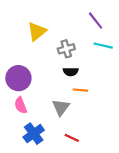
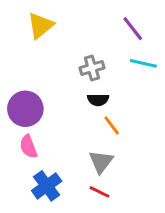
yellow triangle: (37, 31) -> (40, 26), moved
orange line: (80, 90) -> (112, 125), turned 48
gray triangle: (61, 107) -> (101, 162), moved

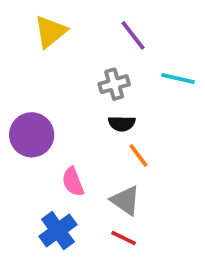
purple line: (133, 29) -> (133, 35), moved
pink semicircle: (28, 147) -> (73, 182), moved
gray triangle: (101, 162) -> (125, 200), turned -32

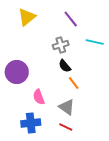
black semicircle: (122, 124) -> (65, 66), turned 48
blue cross: (58, 231) -> (31, 123), turned 30

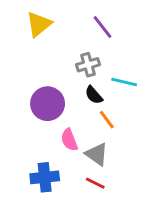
cyan line: (95, 42) -> (124, 82), moved
purple circle: (17, 72) -> (48, 104), moved
pink semicircle: (39, 97) -> (69, 140), moved

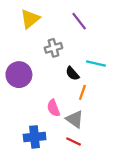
gray cross: (88, 65) -> (53, 48), moved
purple circle: (48, 104) -> (19, 75), moved
orange line: (107, 120) -> (82, 92), turned 56

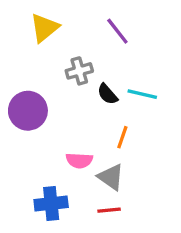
black semicircle: (72, 73) -> (107, 94), moved
pink semicircle: (53, 108) -> (79, 160), turned -66
red line: (74, 141) -> (109, 210), turned -32

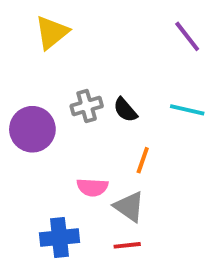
purple line: (117, 31) -> (187, 36), moved
gray cross: (79, 71) -> (87, 106), moved
cyan line: (142, 94) -> (187, 110), moved

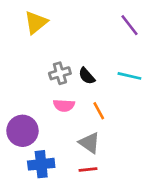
purple circle: (32, 129) -> (22, 131), moved
orange line: (143, 160) -> (99, 111), turned -48
pink semicircle: (92, 187) -> (64, 105), moved

